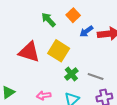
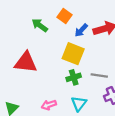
yellow square: (59, 51) -> (73, 54), moved
green cross: (71, 74) -> (74, 77), turned 32

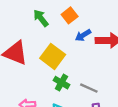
yellow square: (73, 54) -> (53, 56), moved
green cross: (74, 77) -> (61, 83), turned 32

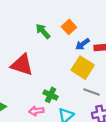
yellow square: (53, 56) -> (83, 68), moved
green cross: (61, 83) -> (51, 95), moved

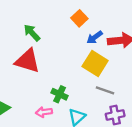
green arrow: (43, 31) -> (32, 33), moved

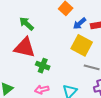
green cross: (60, 94) -> (43, 66), moved

